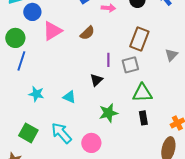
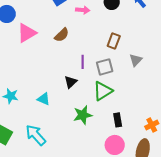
brown rectangle: (139, 39) -> (114, 41), size x0.7
gray triangle: (171, 55) -> (136, 60), moved
green triangle: (142, 93) -> (103, 91), moved, turned -30
pink circle: (91, 143) -> (115, 145), moved

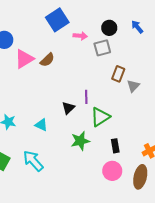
brown semicircle: (62, 35) -> (47, 60), moved
brown rectangle: (114, 41) -> (118, 74), moved
purple line: (83, 62) -> (86, 97), moved
gray square: (105, 67) -> (102, 48), moved

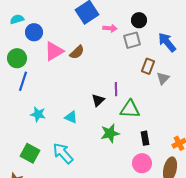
blue arrow: (137, 27) -> (167, 42), moved, size x1.5
green triangle: (100, 117) -> (130, 109), turned 35

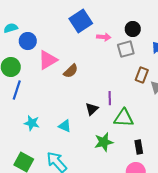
brown semicircle: (77, 52) -> (71, 71), moved

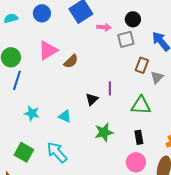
blue circle: (28, 41) -> (42, 13), moved
green triangle: (124, 118) -> (141, 105), moved

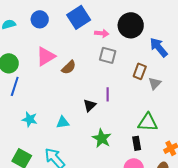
black circle: (133, 19) -> (131, 25), size x1.6
gray square: (126, 39) -> (108, 55), moved, turned 30
green triangle: (141, 105) -> (148, 122), moved
cyan triangle: (65, 116) -> (63, 122), turned -32
green star: (104, 132) -> (102, 138), turned -30

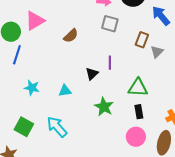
pink triangle: (46, 56) -> (35, 21), moved
green triangle: (148, 122) -> (138, 88), moved

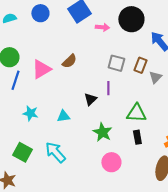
pink triangle: (35, 21) -> (41, 69), moved
gray square: (110, 24) -> (116, 63), moved
pink circle: (136, 137) -> (111, 162), moved

